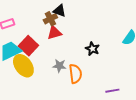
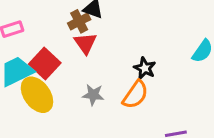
red triangle: (54, 33) -> (85, 43), turned -49
orange semicircle: (75, 74) -> (135, 95), moved, turned 42

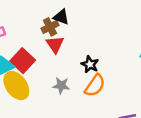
black star: (145, 68) -> (90, 64), moved

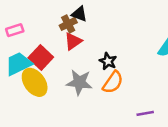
red triangle: (55, 44) -> (73, 41), turned 30
gray star: (61, 86) -> (79, 82), size x1.5

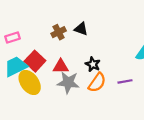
black triangle: (79, 14) -> (81, 29), moved
red triangle: (73, 41) -> (61, 66), moved, turned 35
purple line: (145, 113) -> (125, 81), moved

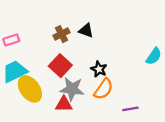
red square: (35, 61) -> (60, 66), moved
red triangle: (61, 66) -> (64, 104), moved
purple line: (125, 81) -> (130, 109), moved

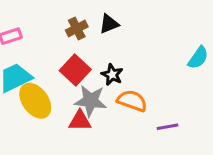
black triangle: (86, 31) -> (109, 24), turned -42
black star: (99, 69) -> (112, 75), moved
orange semicircle: (104, 89) -> (132, 101), turned -105

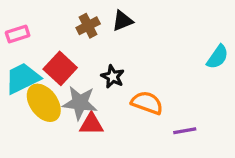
red square: (75, 70) -> (60, 68), moved
black star: (112, 75) -> (113, 77), moved
gray star: (91, 101) -> (80, 103), moved

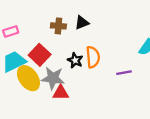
brown cross: (88, 26) -> (58, 26), turned 32
orange semicircle: (147, 103) -> (93, 57), moved, turned 65
purple line: (185, 131) -> (124, 73), moved

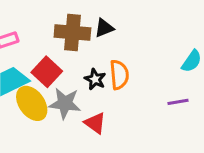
brown cross: (58, 26) -> (72, 32), size x1.6
purple line: (124, 73) -> (178, 102), moved
red triangle: (61, 93) -> (95, 123), moved, turned 36

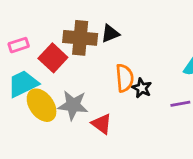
red square: (47, 72) -> (53, 58), moved
black star: (95, 79) -> (142, 88), moved

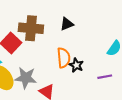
black triangle: (110, 34) -> (67, 24), moved

